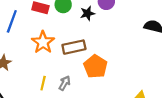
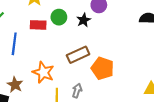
orange star: (43, 42) -> (43, 72), moved

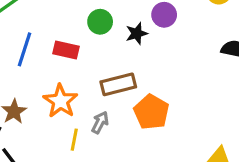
red rectangle: (38, 25) -> (66, 50), moved
gray arrow: (77, 91) -> (100, 122), moved

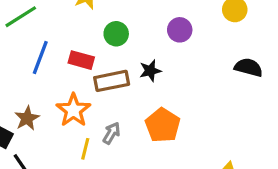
black star: (137, 34) -> (150, 71), moved
brown rectangle: (118, 84) -> (112, 81), moved

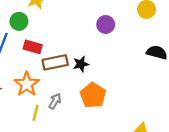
green circle: (116, 34) -> (19, 21), moved
black star: (150, 71) -> (81, 64), moved

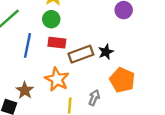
green circle: (19, 21) -> (51, 19), moved
gray arrow: (55, 101) -> (94, 98), moved

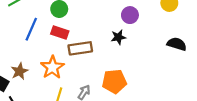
black star: (106, 52) -> (118, 37), moved
orange pentagon: (122, 80) -> (114, 81), turned 30

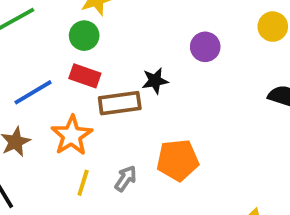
blue line: (31, 29) -> (33, 92), moved, turned 35
black star: (118, 37) -> (155, 81), moved

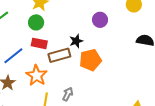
orange pentagon: (178, 160) -> (90, 60), moved

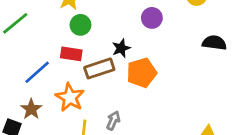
green circle: (36, 22) -> (80, 25), moved

